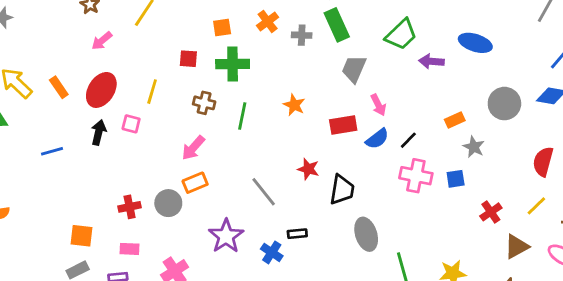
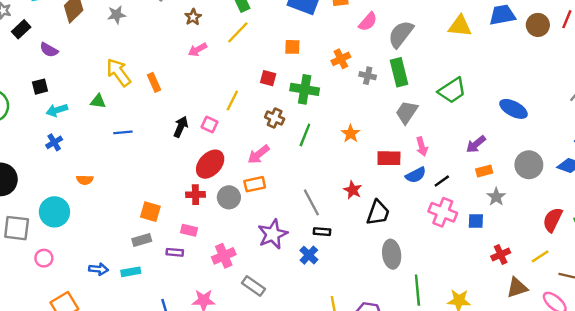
orange square: (222, 28) -> (292, 47), moved
purple arrow: (431, 61) -> (476, 144), moved, turned -54
red ellipse: (101, 90) -> (210, 164), moved
blue line: (52, 151) -> (123, 132), moved
black rectangle: (297, 234) -> (322, 232), moved

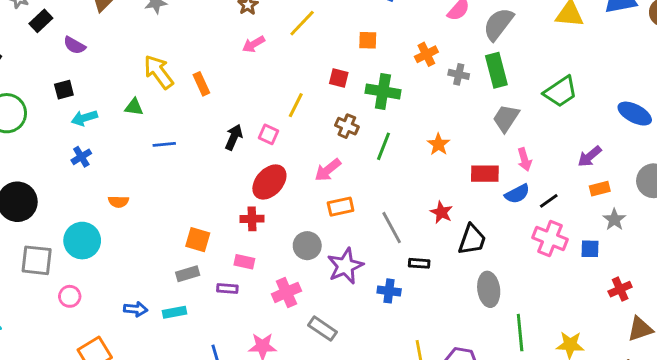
orange rectangle: (255, 184) -> (341, 207), moved
gray circle: (229, 197) -> (307, 246), moved
black rectangle: (322, 232) -> (419, 263), moved
blue cross: (309, 255) -> (389, 291), turned -36

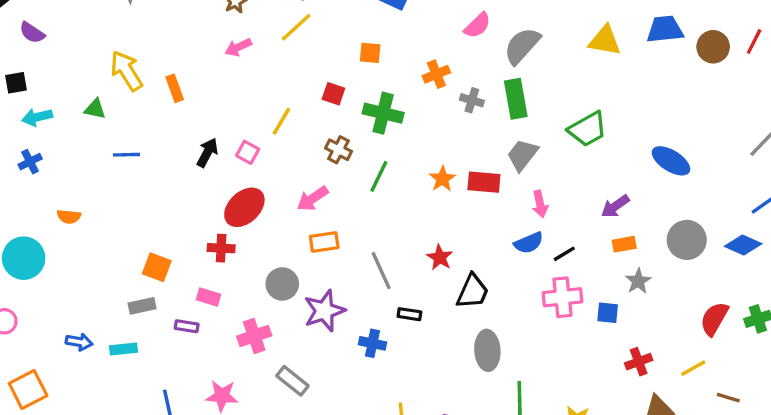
red rectangle: (485, 174) -> (484, 182), moved
pink cross: (550, 239) -> (562, 297), turned -32

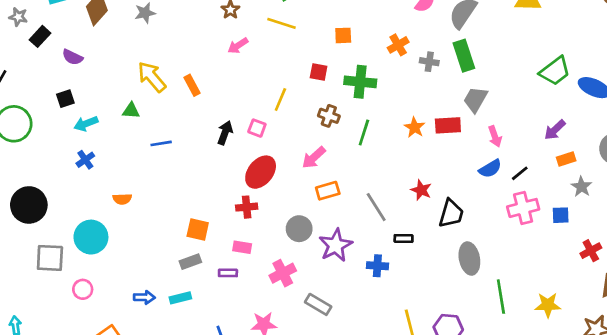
yellow line: (296, 27) -> (281, 23), turned 68
green trapezoid: (588, 129) -> (555, 71), moved

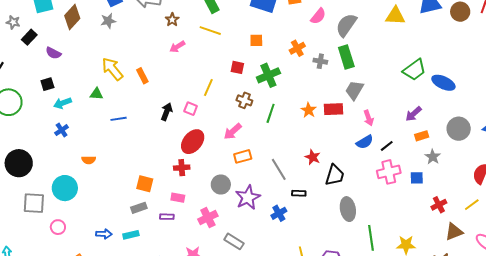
green cross: (360, 82) -> (268, 75), turned -30
blue cross: (377, 266) -> (279, 213), turned -35

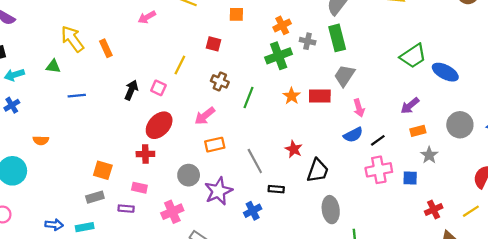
green cross: (268, 75) -> (279, 56), moved

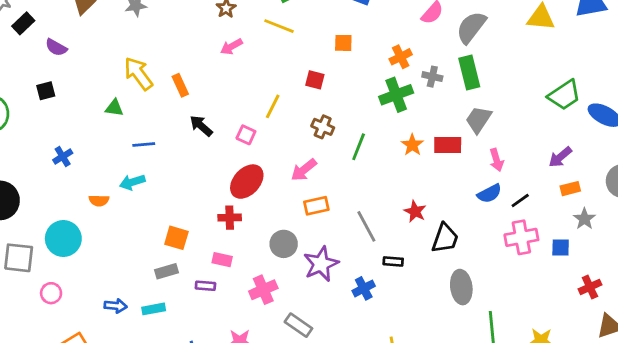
cyan arrow: (14, 75) -> (132, 182), moved
black arrow: (131, 90) -> (201, 126), moved, turned -72

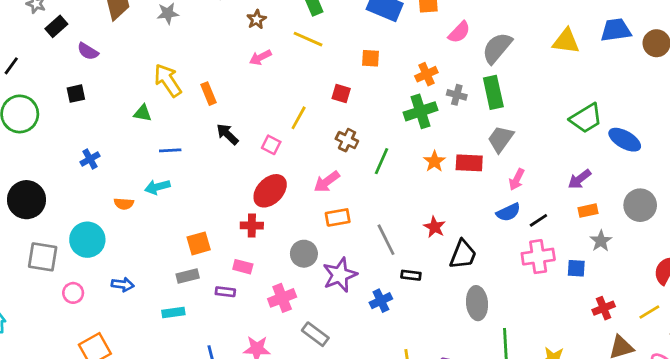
pink arrow: (497, 160) -> (517, 179), turned 40
orange square: (176, 238) -> (199, 243), turned -35
blue arrow: (116, 306) -> (123, 285), moved

